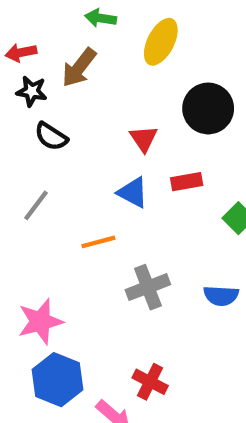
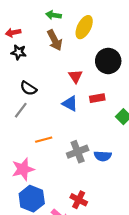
brown arrow: (79, 68) -> (55, 40), moved, turned -65
black semicircle: (51, 136) -> (28, 88), moved
orange line: (98, 242) -> (44, 140), moved
blue semicircle: (221, 296) -> (103, 156), moved

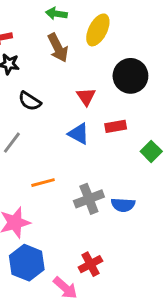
black semicircle: (28, 88) -> (30, 101), moved
red cross: (79, 200) -> (90, 264), turned 35

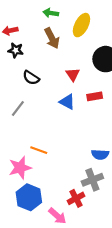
orange line: (43, 183) -> (39, 150), moved, turned 35
gray cross: (89, 199) -> (92, 180), moved

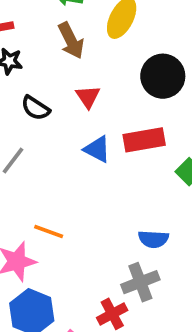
red triangle: (73, 74) -> (88, 97), moved
red rectangle: (95, 96) -> (144, 140), size x1.5

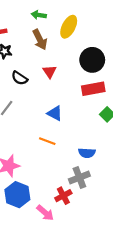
red rectangle: (144, 140) -> (93, 89), moved
blue triangle: (97, 149) -> (55, 113), moved
orange line: (49, 232) -> (47, 141), moved

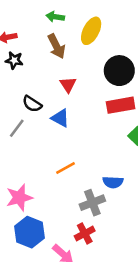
black semicircle: (20, 78) -> (32, 104), moved
blue triangle: (55, 113) -> (60, 118), moved
orange line: (47, 141) -> (65, 168), turned -49
gray cross: (79, 177) -> (92, 203), moved

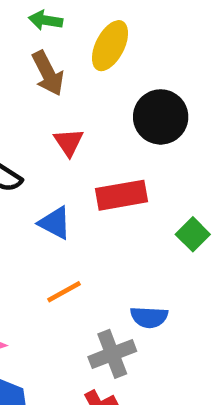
red rectangle: (121, 105) -> (121, 195), moved
blue triangle: (60, 118) -> (55, 223), moved

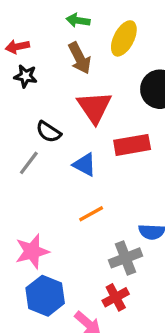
red triangle: (69, 142) -> (94, 107), size x1.6

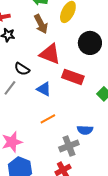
red triangle: (94, 107) -> (50, 54), turned -35
red rectangle: (132, 145) -> (73, 77), turned 30

